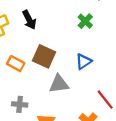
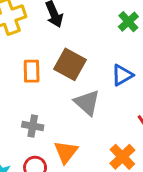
orange rectangle: (16, 64) -> (32, 71), turned 56
gray triangle: (59, 84) -> (87, 103), turned 45

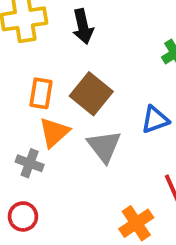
orange triangle: (66, 152) -> (54, 132), moved

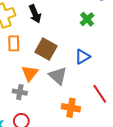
orange rectangle: (41, 93) -> (14, 43), moved
orange cross: (136, 223) -> (71, 108), moved, turned -36

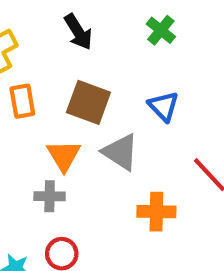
black arrow: (35, 14) -> (78, 32), moved
blue triangle: (83, 57) -> (163, 106), turned -35

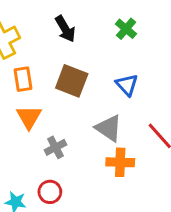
gray triangle: (120, 152) -> (109, 128), moved
orange triangle: (64, 156) -> (29, 117), moved
gray cross: (50, 196) -> (55, 147), moved, turned -30

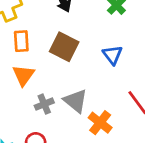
gray triangle: (109, 128) -> (76, 101), moved
orange cross: (120, 162) -> (100, 123), turned 30

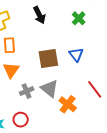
brown square: (64, 47) -> (48, 58), moved, turned -35

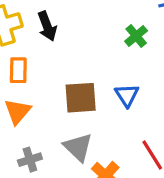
black arrow: (39, 15) -> (47, 26), moved
gray cross: (27, 91) -> (30, 160), moved

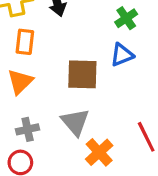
green cross: (136, 36) -> (126, 18), moved
blue triangle: (127, 95) -> (122, 55), moved, turned 35

